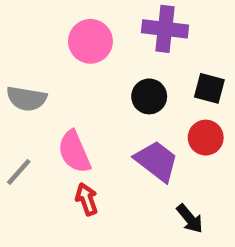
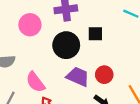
black circle: (149, 96) -> (66, 45), size x1.5
red circle: (206, 138) -> (104, 75), moved

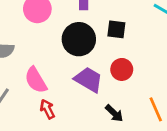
red circle: (104, 75) -> (122, 69), moved

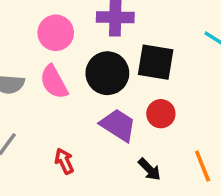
black square: (116, 29) -> (156, 62), size x1.5
pink semicircle: (36, 80) -> (54, 82), moved

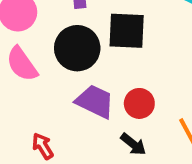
red circle: (161, 114) -> (139, 103), moved

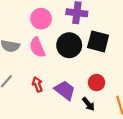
purple trapezoid: (95, 101) -> (65, 90), moved
red arrow: (43, 146) -> (37, 84), moved

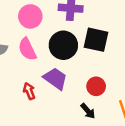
purple trapezoid: (65, 90) -> (55, 79), moved

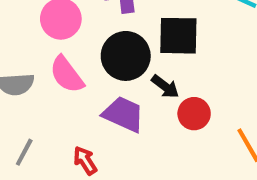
red arrow: (29, 91) -> (85, 161), moved
black arrow: (88, 111) -> (165, 87), moved

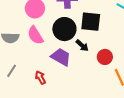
red circle: (194, 114) -> (105, 57), moved

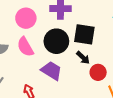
black arrow: (82, 45) -> (83, 58), moved

